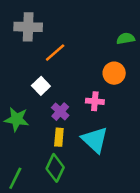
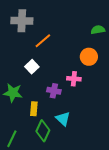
purple cross: (60, 112) -> (54, 91), moved, turned -32
yellow rectangle: (59, 137) -> (34, 109), moved
cyan triangle: (95, 140) -> (63, 119), moved, size x0.7

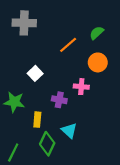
green semicircle: (98, 30) -> (97, 33), moved, turned -32
orange line: (43, 41) -> (68, 45), moved

